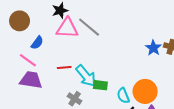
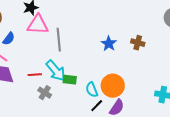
gray line: (89, 27) -> (59, 40), moved, turned 45
blue star: (153, 48) -> (109, 44), moved
red line: (64, 68) -> (35, 75), moved

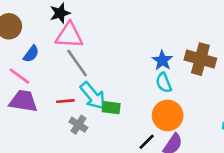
gray line: (59, 40) -> (77, 63), moved, turned -30
brown cross: (138, 43) -> (200, 59), size x1.6
cyan semicircle: (92, 90) -> (164, 83), moved

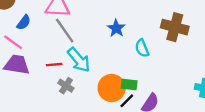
blue star: (162, 60) -> (116, 28), moved
green rectangle: (111, 108) -> (129, 84), moved
orange circle: (168, 115) -> (112, 88), moved

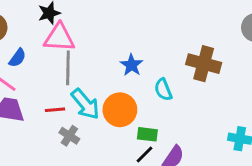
gray line: (65, 31) -> (68, 68), turned 36
orange circle: (112, 88) -> (120, 110), moved

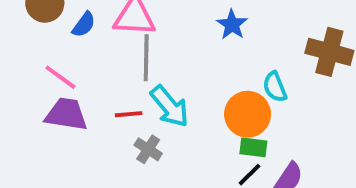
blue semicircle: (17, 58) -> (84, 25), moved
blue star: (131, 65) -> (232, 25), moved
orange circle: (120, 110) -> (248, 114), moved

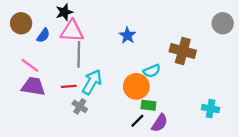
cyan semicircle: (275, 87) -> (152, 71), turned -91
cyan arrow: (170, 106) -> (92, 82), turned -110
green rectangle: (253, 147) -> (148, 105), moved

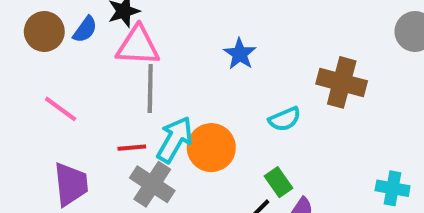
blue semicircle: (43, 35) -> (85, 29), moved
purple trapezoid: (33, 86) -> (71, 184), moved, turned 75
orange circle: (136, 86) -> (211, 148), moved
green rectangle: (148, 105) -> (278, 182), turned 48
gray cross: (80, 106) -> (152, 184), size x1.5

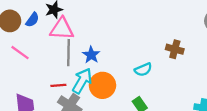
blue star: (240, 54) -> (91, 55), moved
brown cross: (342, 82) -> (175, 49), size x0.7
pink line: (61, 109) -> (20, 53), moved

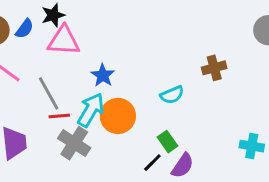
brown cross: (175, 49) -> (214, 68), turned -30
gray line: (69, 53) -> (49, 93), moved, turned -30

